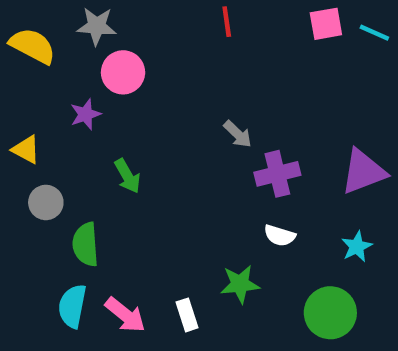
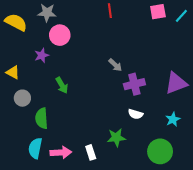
cyan line: (374, 33) -> (181, 16), turned -72
pink arrow: (125, 315) -> (61, 152), turned -42

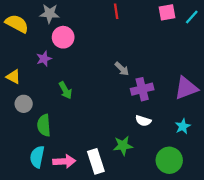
white rectangle: (91, 152) -> (96, 161), size x1.5

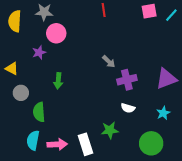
yellow semicircle: (17, 24) -> (15, 21), turned -115
green arrow: (65, 90) -> (58, 81), turned 35

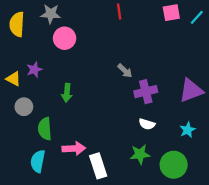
purple star: (39, 52) -> (34, 70), moved
green star: (110, 130) -> (140, 154), moved
pink arrow: (57, 144) -> (74, 148), moved

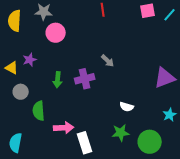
purple cross: (146, 92) -> (85, 79), moved
cyan star: (188, 130) -> (170, 115), moved
cyan semicircle: (38, 161) -> (16, 143), moved

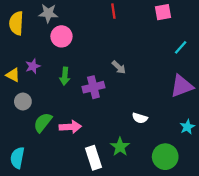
cyan line: (170, 15) -> (181, 47), moved
green arrow: (58, 80) -> (65, 76), moved
green semicircle: (39, 111) -> (43, 122), turned 42
pink arrow: (64, 128) -> (70, 127), moved
green star: (121, 133) -> (120, 147), moved, turned -30

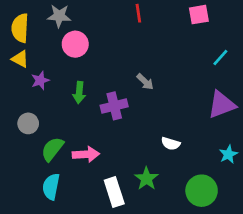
yellow triangle: (13, 75) -> (20, 59), moved
cyan semicircle: (17, 158) -> (51, 187), moved

